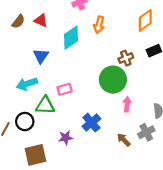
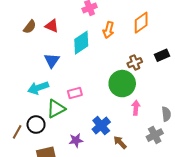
orange diamond: (145, 20) -> (141, 23), moved
green triangle: (45, 105) -> (56, 109), turned -30
brown arrow: (124, 140) -> (120, 142), moved

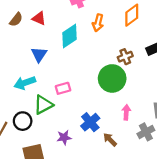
pink arrow: (136, 108) -> (126, 112), moved

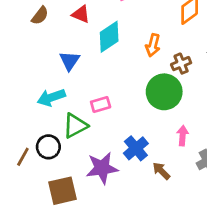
red triangle: (39, 18) -> (81, 14), moved
orange arrow: (98, 23) -> (153, 45), moved
purple star: (64, 137) -> (102, 168), size x1.6

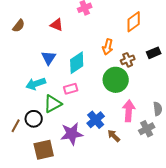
brown semicircle: (40, 16) -> (19, 26), moved
cyan diamond: (109, 37) -> (77, 63), moved
pink arrow: (183, 136) -> (129, 111), size x1.5

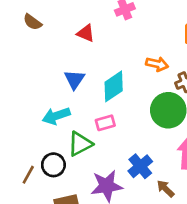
brown semicircle: (19, 26) -> (32, 22), moved, turned 88
orange arrow: (108, 47) -> (157, 64), turned -91

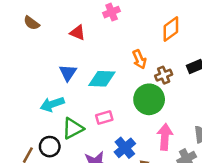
orange arrow: (157, 64) -> (139, 59), turned 54
cyan diamond: (114, 86) -> (102, 79), turned 36
pink rectangle: (105, 123) -> (104, 117), moved

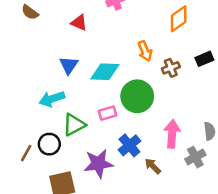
green circle: (149, 99) -> (137, 96), moved

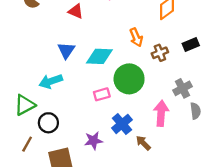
green triangle: (74, 125) -> (25, 105), moved
brown line: (26, 153) -> (27, 144), moved
gray cross: (195, 157) -> (182, 88), moved
purple star: (98, 163) -> (93, 141), size x0.7

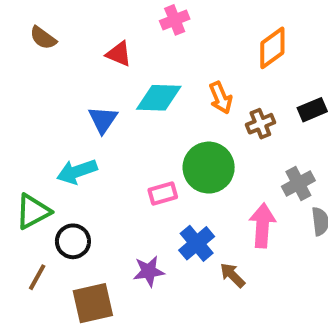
cyan diamond: (99, 56) -> (159, 98), moved

